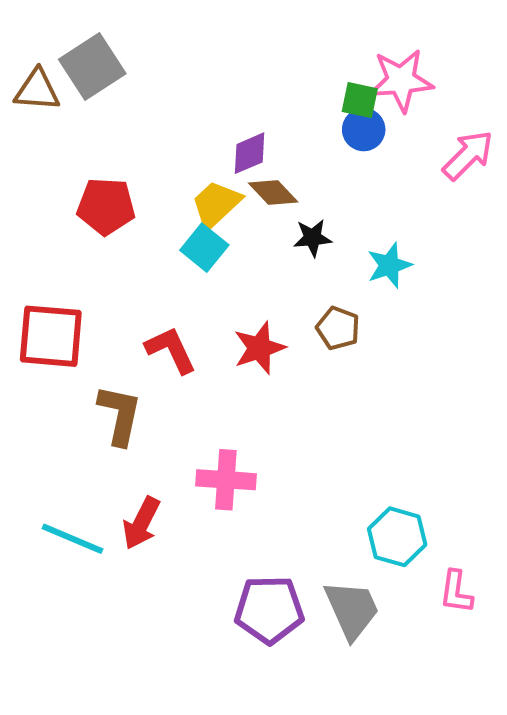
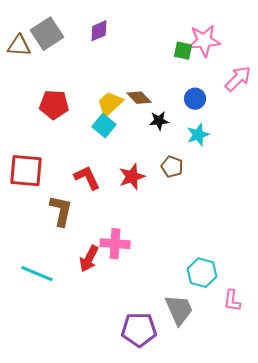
blue circle: (364, 130) -> (195, 99), moved
purple diamond: (250, 153) -> (99, 31), moved
red arrow: (141, 523) -> (89, 259), moved
purple pentagon: (269, 610) -> (139, 330), moved

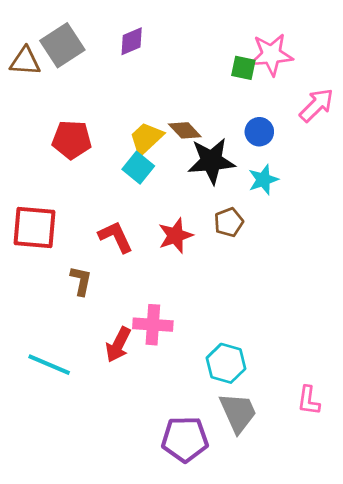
black star: (159, 121) -> (211, 161), size x1.8
brown pentagon: (172, 167) -> (229, 222), turned 30
brown L-shape: (61, 211) -> (81, 281), size x0.7
cyan hexagon: (202, 273) -> (226, 363), moved

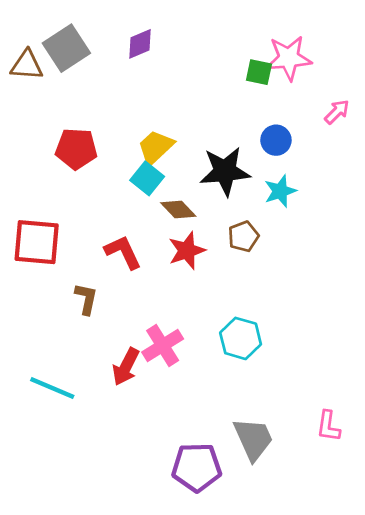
pink arrow: (317, 105) -> (337, 112), size x0.7
brown diamond: (185, 130) -> (178, 210), moved
pink cross: (153, 325) -> (163, 346), turned -36
cyan hexagon: (226, 363) -> (241, 338), moved

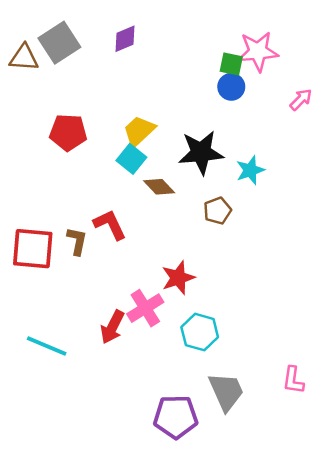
blue circle: (276, 140) -> (231, 87), moved
red square: (37, 242) -> (33, 249), moved
red star: (187, 251) -> (178, 278), moved
brown L-shape: (86, 299) -> (77, 241), moved
cyan hexagon: (241, 338) -> (200, 332), moved

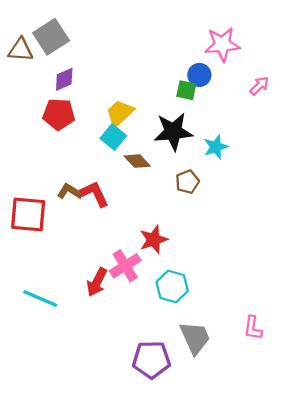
purple diamond: (125, 39) -> (64, 79), moved
green square: (231, 64) -> (186, 90), moved
brown L-shape: (77, 241) -> (70, 192), moved, turned -70

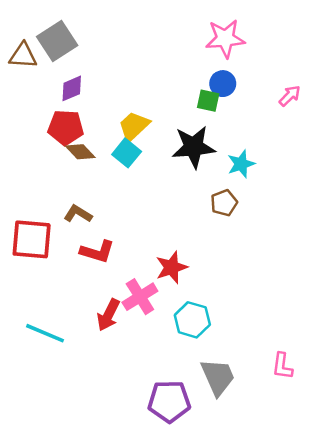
pink star: (222, 44) -> (225, 39), moved
brown diamond: (137, 161) -> (80, 152), moved
brown pentagon: (187, 182) -> (224, 203), moved
red L-shape: (95, 194) -> (97, 252), moved, turned 132

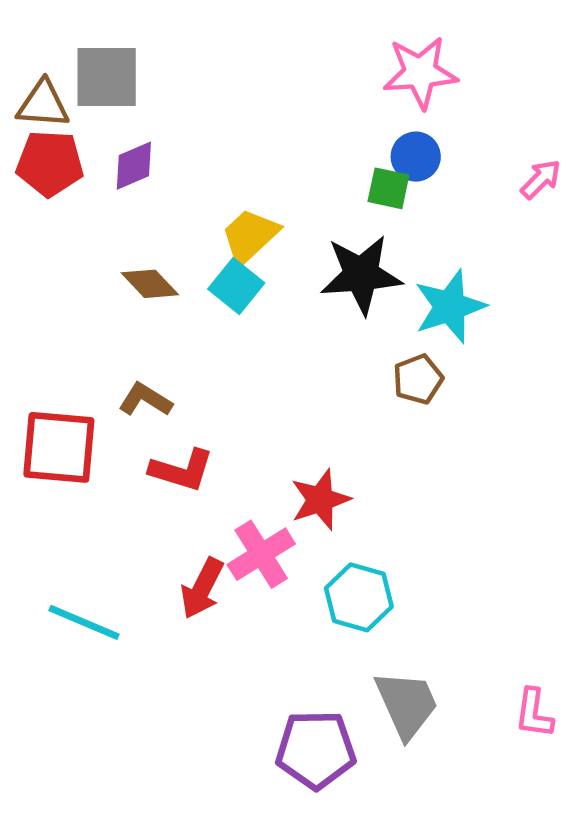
gray square: (57, 41) -> (107, 77), turned 33
red pentagon: (66, 127) -> (50, 163), moved
cyan star: (241, 164) -> (450, 307), size x1.4
pink L-shape: (282, 366) -> (534, 713), moved

